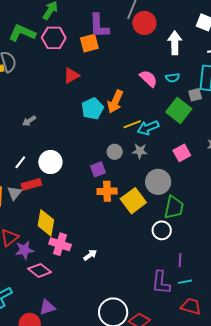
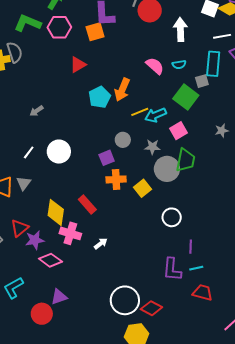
gray star: (140, 151) -> (152, 147), moved
pink square: (182, 153) -> (179, 131), moved
red rectangle: (31, 184) -> (87, 205), moved, turned 66
yellow square: (133, 201) -> (143, 188), size x0.7
green trapezoid: (174, 207) -> (186, 160), moved

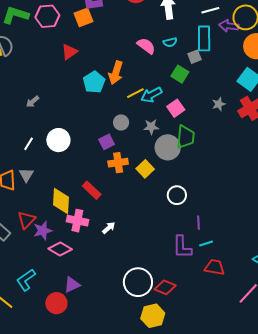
green square: (186, 97) -> (180, 74), size x0.7

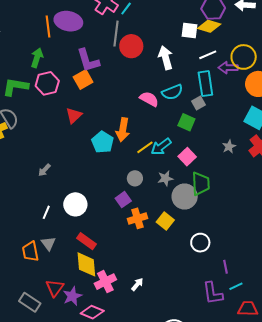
cyan semicircle: (170, 42) -> (172, 92), size x1.5
red rectangle: (92, 190) -> (87, 241), moved
pink cross: (77, 221) -> (105, 282), turned -30

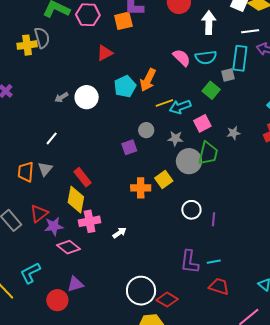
gray star: (229, 147) -> (233, 133), moved
white circle: (75, 204) -> (87, 97), moved
orange cross: (138, 218) -> (141, 188), moved
purple line: (226, 267) -> (214, 219), moved

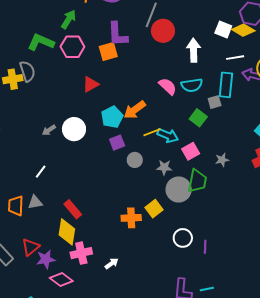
orange arrow: (148, 80) -> (135, 110), turned 30
cyan arrow: (180, 107) -> (168, 135), turned -135
purple square: (129, 147) -> (117, 143), moved
gray triangle: (45, 169) -> (35, 202), turned 42

